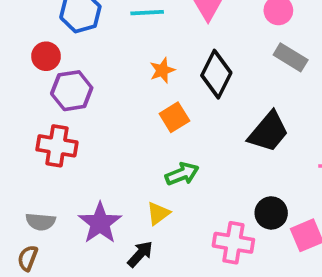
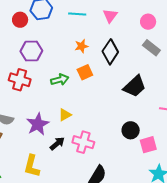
red circle: (46, 56) -> (20, 20), moved
green arrow: (182, 174) -> (60, 80), moved
yellow triangle: (158, 213) -> (65, 115), moved
pink cross: (233, 243) -> (83, 142), moved

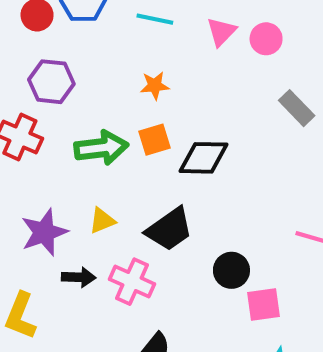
pink circle: (148, 22) -> (266, 39), moved
black diamond: (110, 52) -> (204, 158), moved, turned 50
green arrow: (60, 80) -> (101, 148), size x1.4
black trapezoid: (135, 86) -> (169, 229), moved
black arrow: (57, 144) -> (79, 277), turned 35

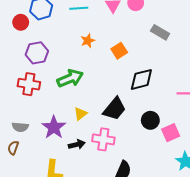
orange square: (154, 140) -> (119, 51), moved
black diamond: (204, 158) -> (141, 79), moved

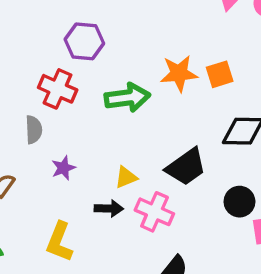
orange star: (88, 41) -> (179, 73), moved, size x1.5
yellow triangle: (80, 114) -> (126, 177), moved
gray semicircle: (20, 127) -> (34, 130), moved, turned -112
purple star: (54, 127) -> (63, 168), moved, size x0.6

